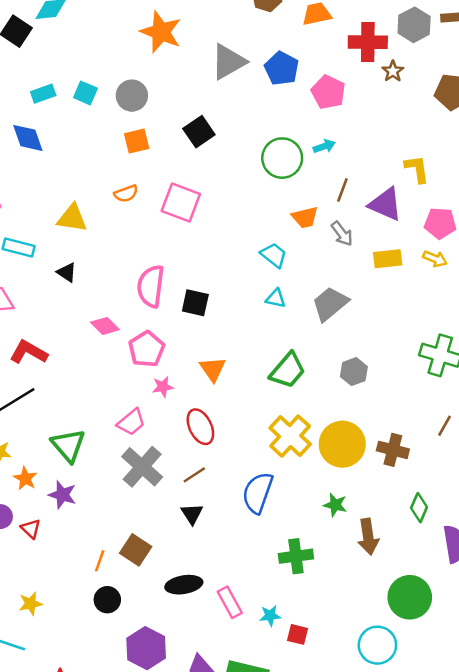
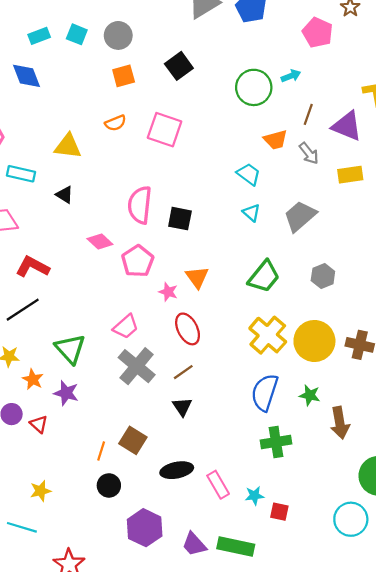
pink pentagon: (328, 92) -> (317, 33), moved
cyan triangle: (276, 298) -> (251, 213), turned 30
pink star: (163, 387) -> (168, 292), moved, turned 30
blue semicircle: (258, 493) -> (265, 392), moved

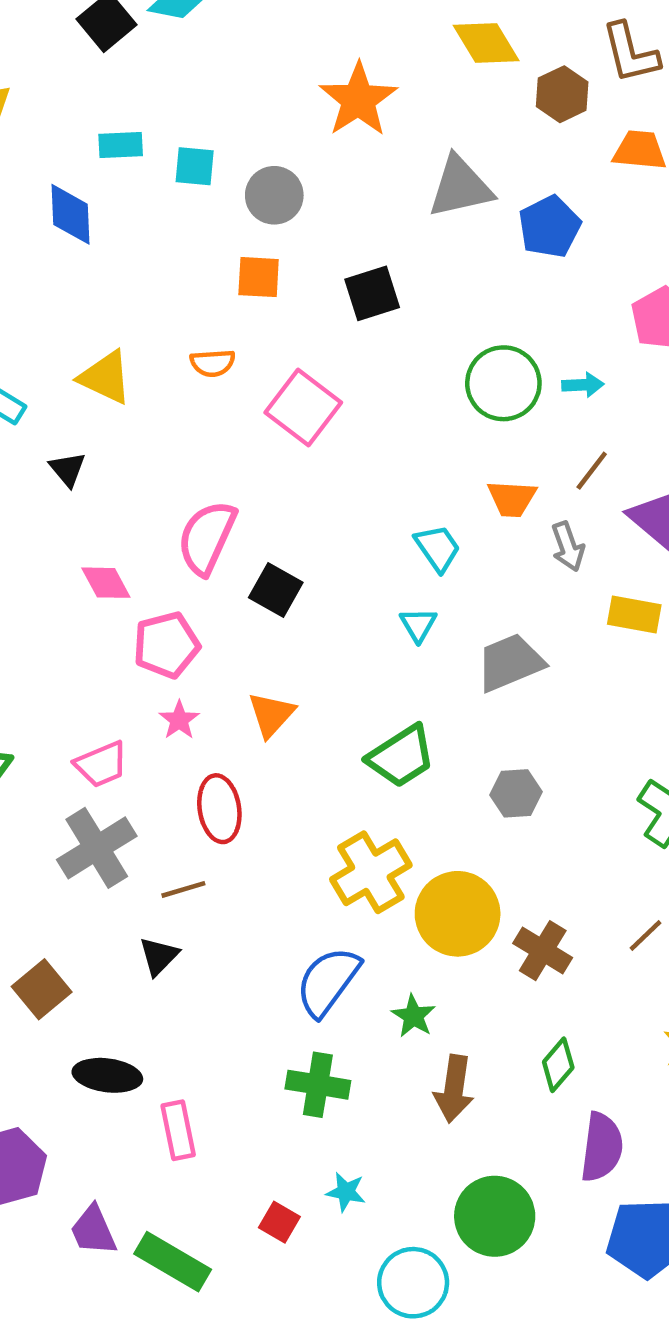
cyan square: (77, 34) -> (195, 166), turned -35
pink star: (168, 292) -> (179, 720), moved
cyan star: (254, 496) -> (346, 1192), moved

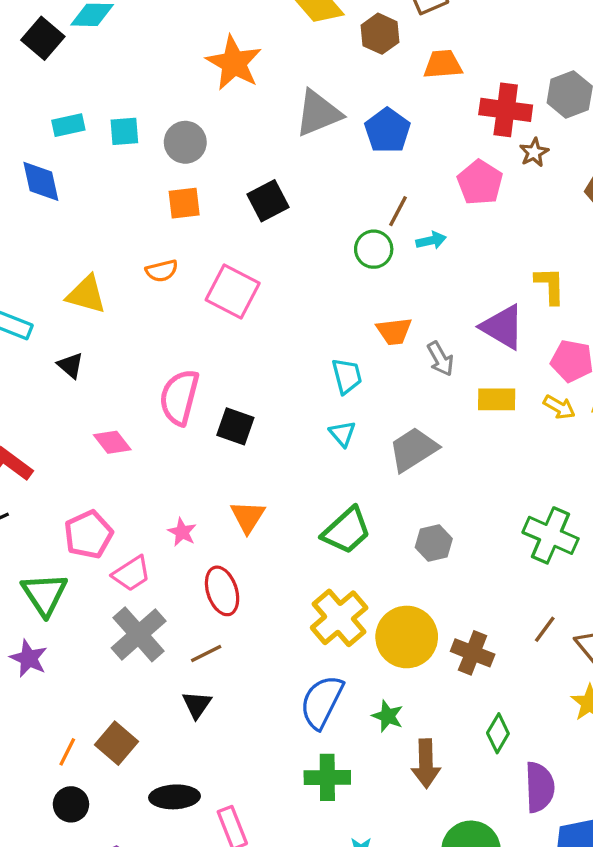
green circle: (503, 383) -> (374, 249), size x0.7
brown line: (592, 471) -> (398, 211), moved
cyan trapezoid: (438, 548) -> (347, 376), turned 30
pink pentagon: (166, 645) -> (88, 535), moved

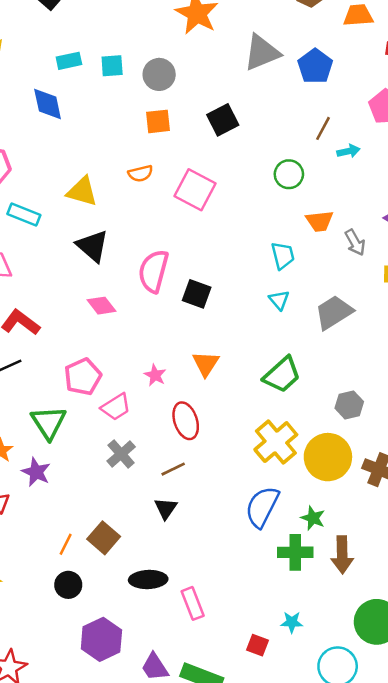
green circle: (374, 249) -> (289, 174), moved
black triangle: (70, 365) -> (92, 246), moved, size x1.6
gray hexagon: (434, 543) -> (349, 405), moved
gray cross: (139, 634) -> (121, 454), size x0.7
green cross: (327, 777) -> (295, 552), moved

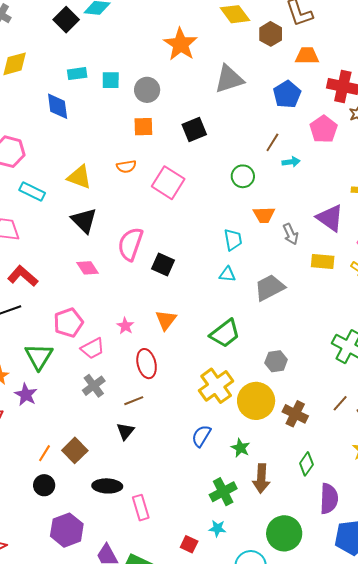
blue pentagon: (315, 66) -> (287, 94), moved
cyan triangle: (279, 300) -> (227, 274), turned -48
blue semicircle: (262, 507) -> (201, 436), size x0.7
green cross: (295, 552) -> (223, 492), moved, turned -32

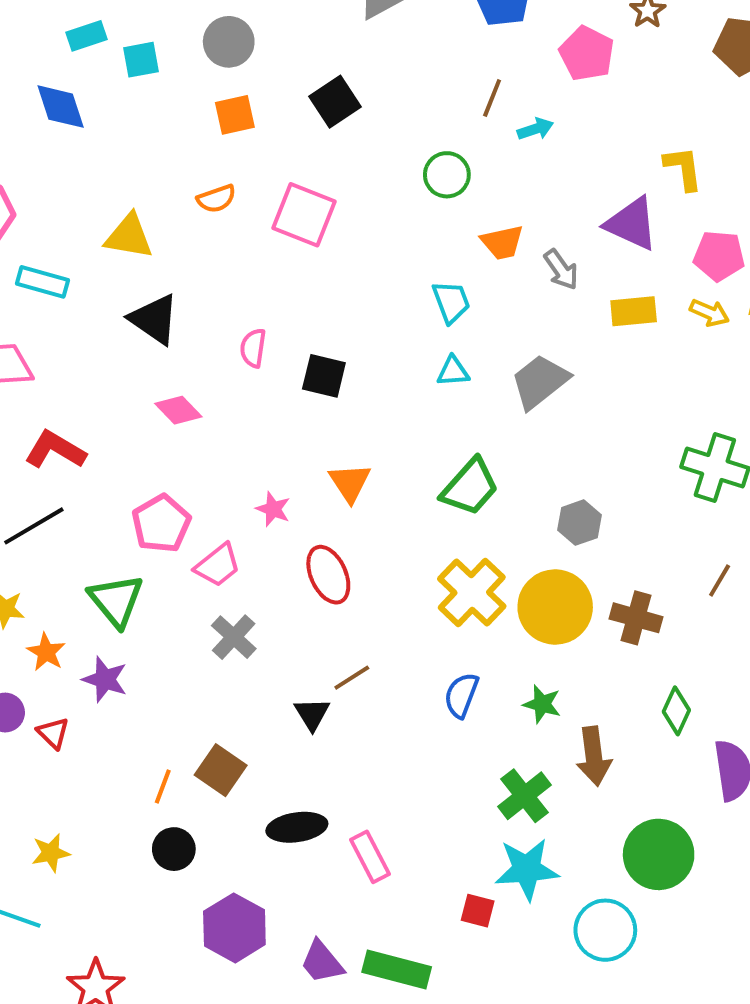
cyan square: (111, 80) -> (141, 60), moved
pink semicircle: (130, 244) -> (253, 348), size x0.6
brown line: (134, 401) -> (352, 678), moved
cyan star: (217, 528) -> (527, 869), size x1.8

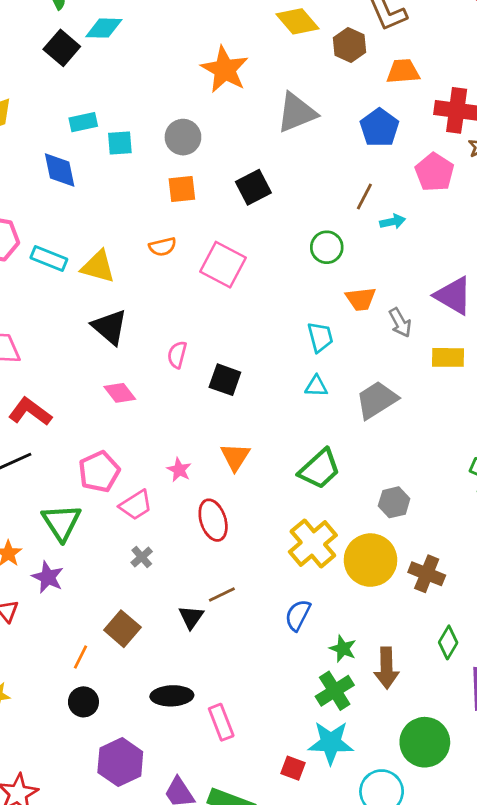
cyan rectangle: (42, 282) -> (49, 259), moved
gray cross: (234, 637) -> (142, 557), size x0.7
green star: (542, 704) -> (343, 649), moved
brown square: (221, 770) -> (122, 629), moved

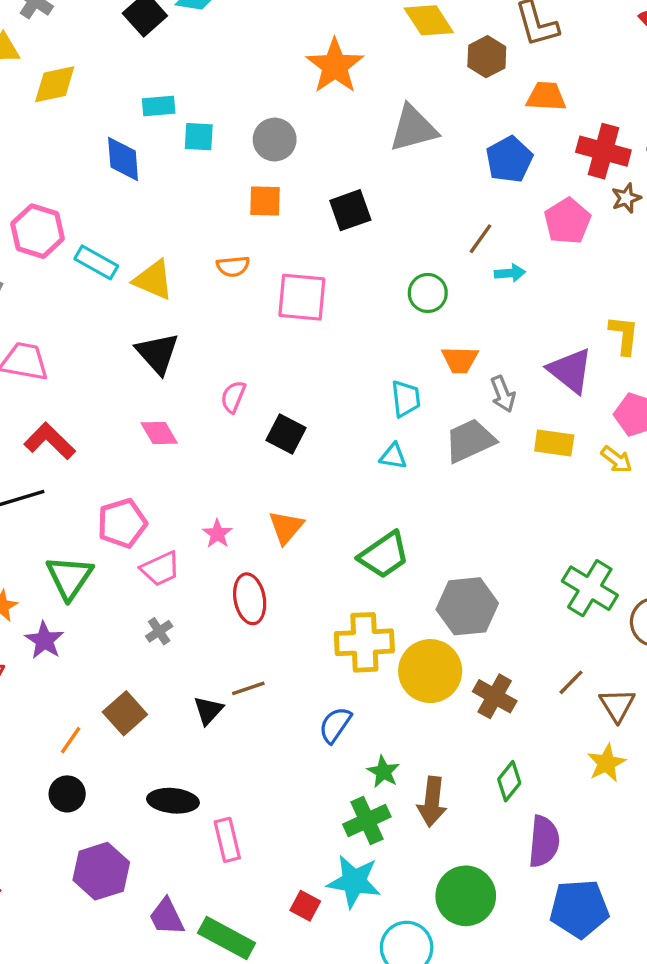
pink square: (223, 265) -> (302, 297), turned -30
gray trapezoid: (377, 400) -> (470, 441), moved
gray hexagon: (394, 502) -> (467, 606), size x1.6
yellow cross: (313, 543) -> (364, 642), turned 30

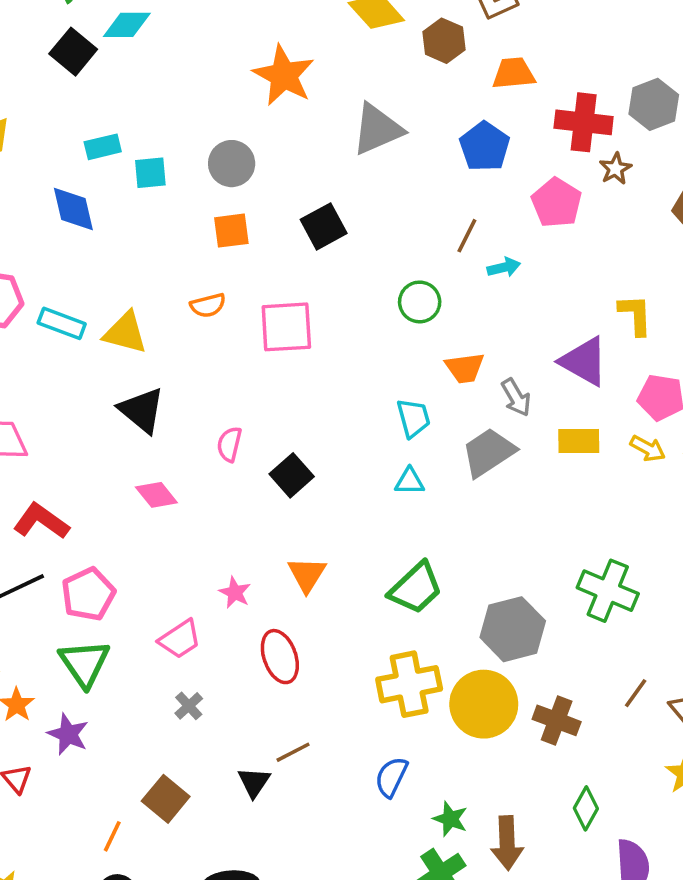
black square: (286, 434) -> (292, 475), turned 30
pink pentagon: (122, 523) -> (88, 594), moved
green cross: (590, 588) -> (608, 591), moved

